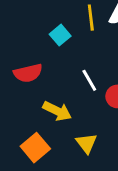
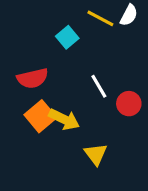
yellow line: (91, 18) -> (100, 18), turned -55
orange square: (35, 148) -> (40, 116), moved

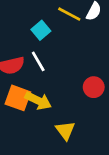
white line: (99, 86) -> (38, 61), moved
orange square: (40, 116) -> (18, 98), turned -30

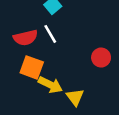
yellow arrow: (38, 101) -> (50, 85), moved

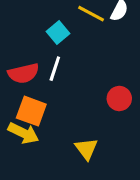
white line: (50, 34) -> (55, 69), turned 48
yellow arrow: (50, 85) -> (23, 133), moved

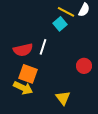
cyan square: (58, 33) -> (60, 24), moved

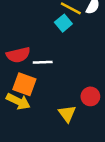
white line: (43, 47) -> (43, 62), moved, turned 70
red circle: (84, 66) -> (90, 96), moved

